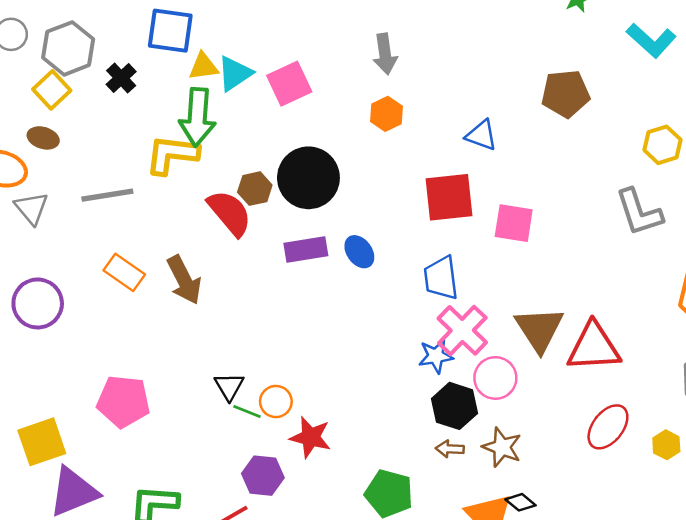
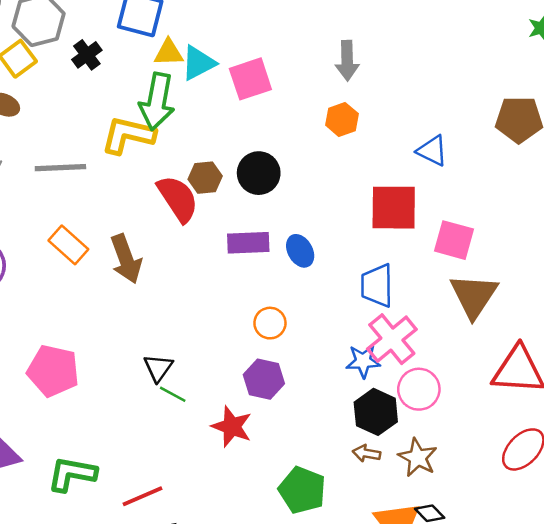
black circle: (308, 178) -> (259, 173), size x0.7
brown triangle: (539, 329) -> (474, 296), moved
orange circle: (276, 402) -> (270, 323), moved
purple hexagon: (263, 476) -> (264, 379), moved

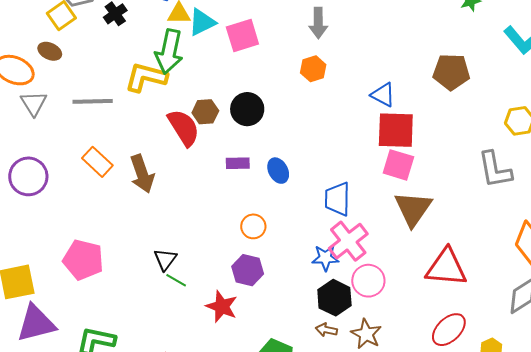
red square: (394, 208) -> (396, 130), moved
purple rectangle: (248, 243) -> (238, 163), size x0.7

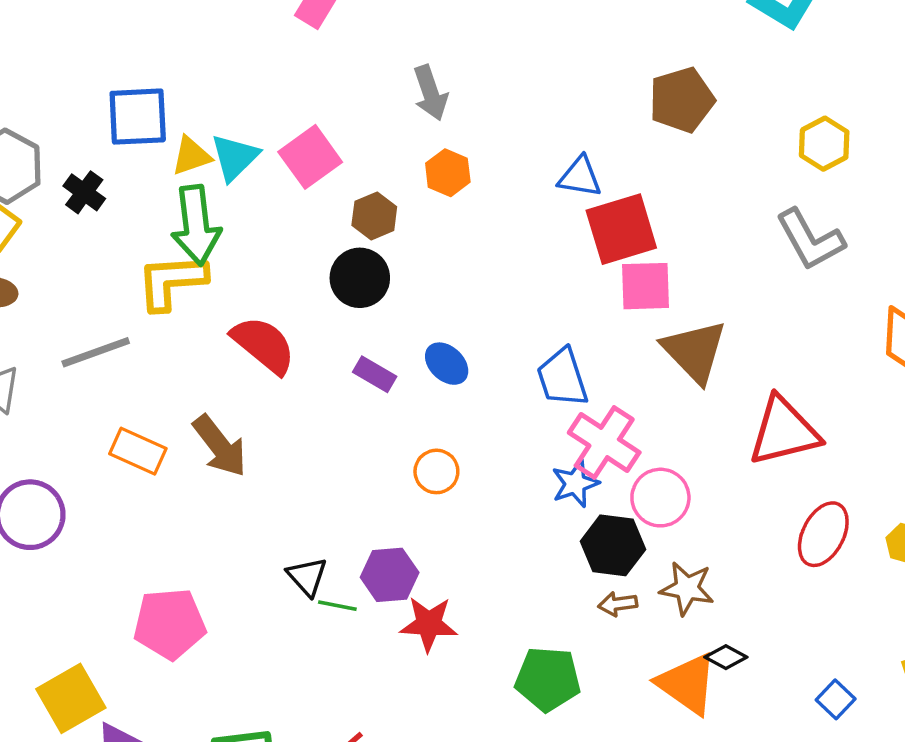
brown hexagon: (205, 112) -> (374, 216), moved
purple rectangle: (238, 163) -> (375, 374), turned 50
purple hexagon: (248, 270) -> (390, 575), moved

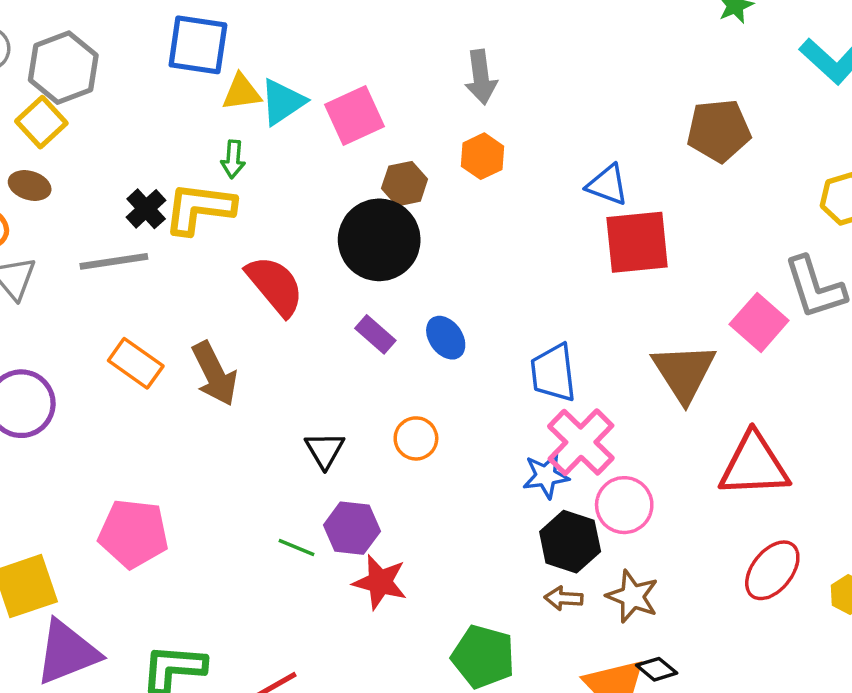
black cross: (84, 192) -> (146, 209), moved
green arrow: (196, 225) -> (233, 159), size x0.5
black circle: (360, 278) -> (379, 240), size x1.4
pink square: (646, 286) -> (759, 322), moved, turned 32
black triangle: (307, 577) -> (325, 450), moved

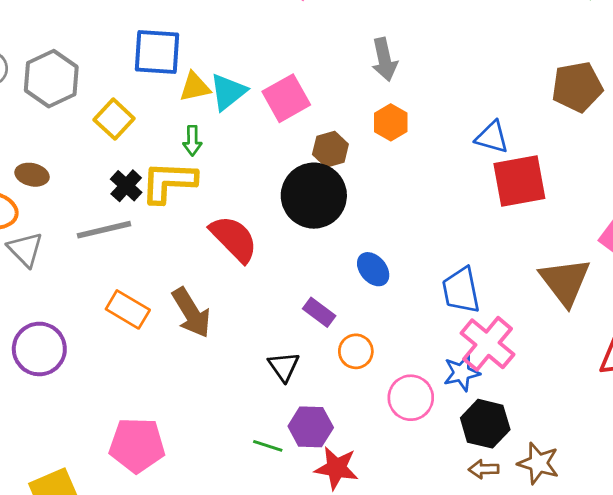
yellow square: (41, 122) -> (114, 119), moved
purple rectangle: (375, 334) -> (319, 312), moved
pink circle: (624, 505) -> (411, 398), moved

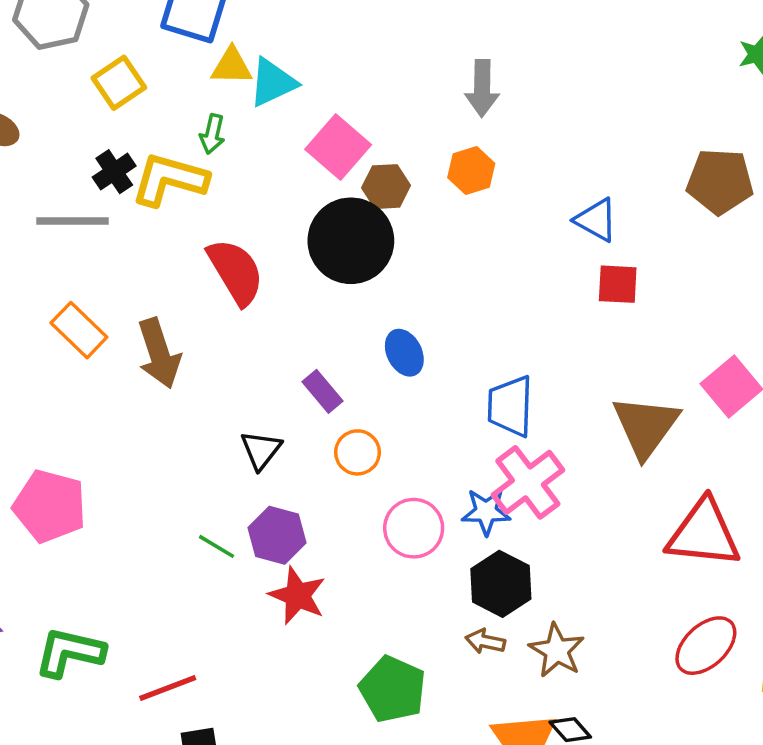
pink square: (286, 98) -> (338, 147), moved, turned -33
red square: (519, 181) -> (618, 284), size x0.6

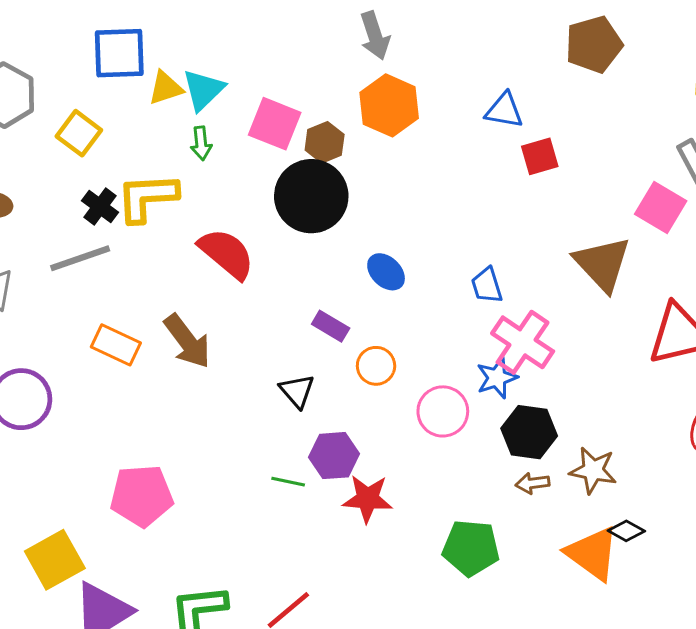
green arrow: (212, 134) -> (201, 143), moved
orange hexagon: (471, 170) -> (389, 105), size x1.5
blue trapezoid: (510, 406) -> (487, 285), size x0.7

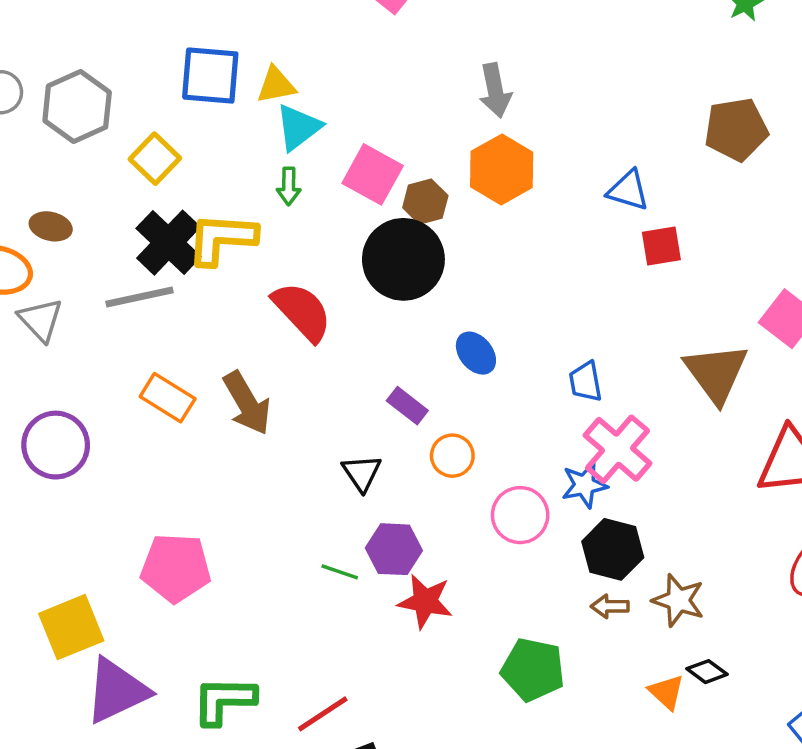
yellow triangle: (166, 88) -> (276, 85), moved
black cross: (100, 206) -> (168, 243), size x1.6
orange triangle: (592, 553) -> (666, 692), size x0.6

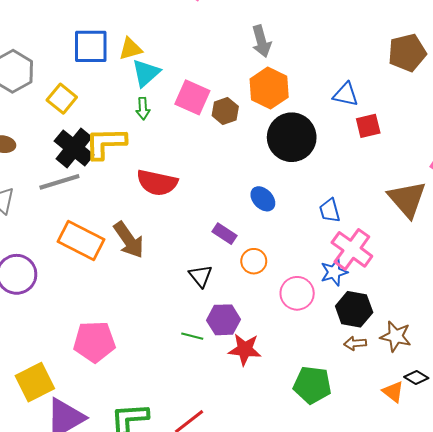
black circle: (403, 259) -> (292, 137), moved
red semicircle: (302, 312) -> (157, 183), turned 150
orange rectangle: (168, 398) -> (81, 241), size x1.4

